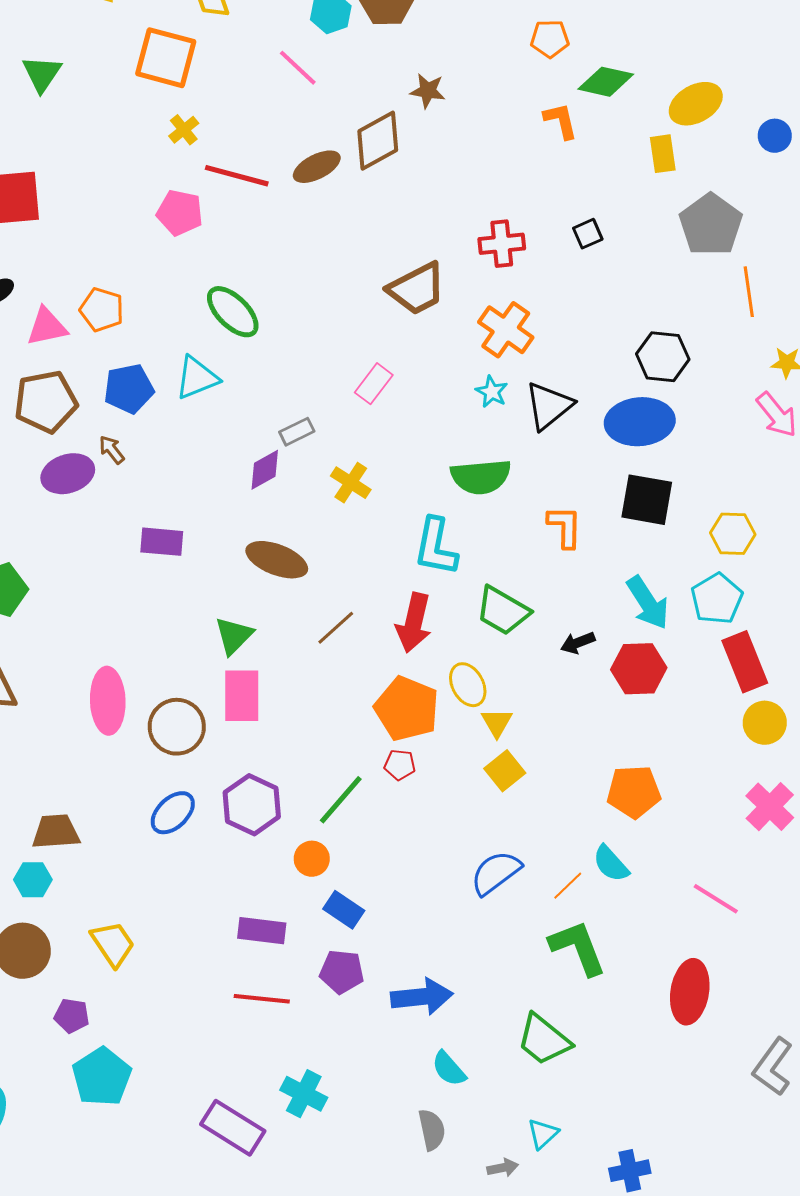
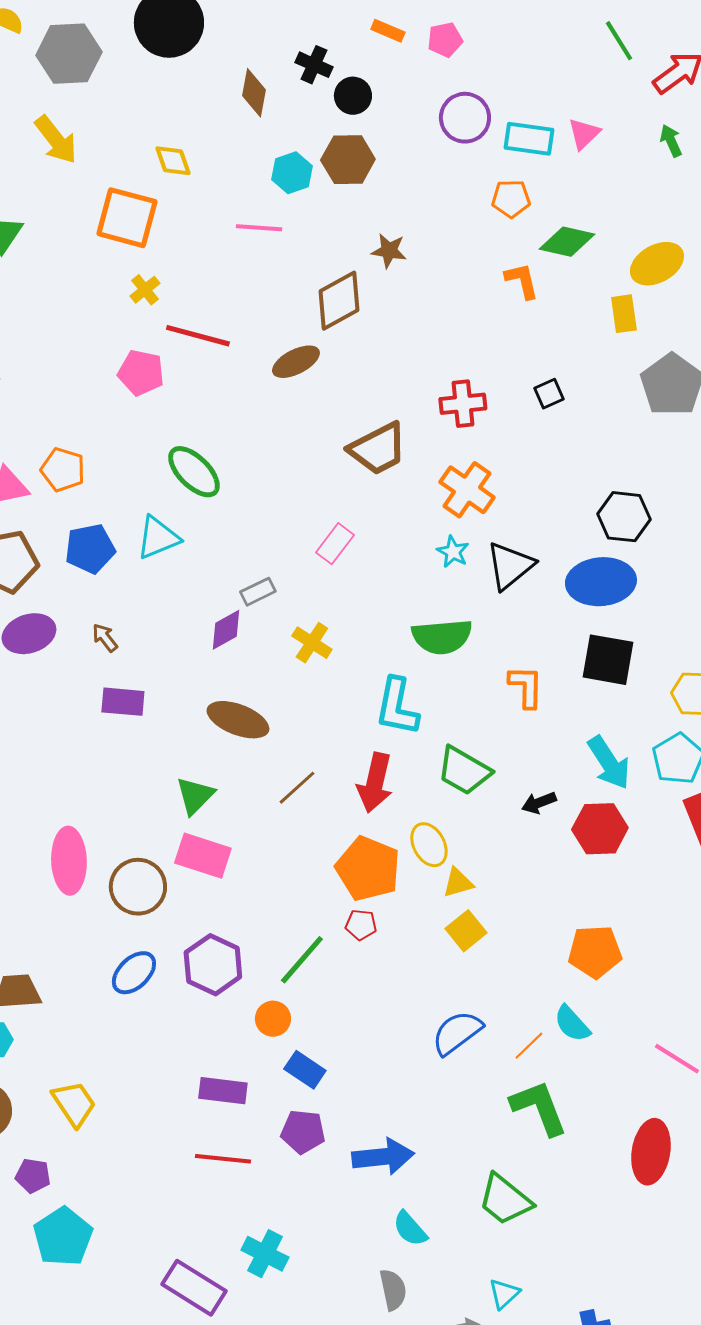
pink line: (298, 68) -> (259, 228), turned -39
brown ellipse: (317, 167) -> (296, 362), moved
brown arrow: (112, 450) -> (105, 638), moved
pink rectangle: (242, 696) -> (203, 856), turned -72
yellow triangle: (497, 723) -> (458, 883), turned 44

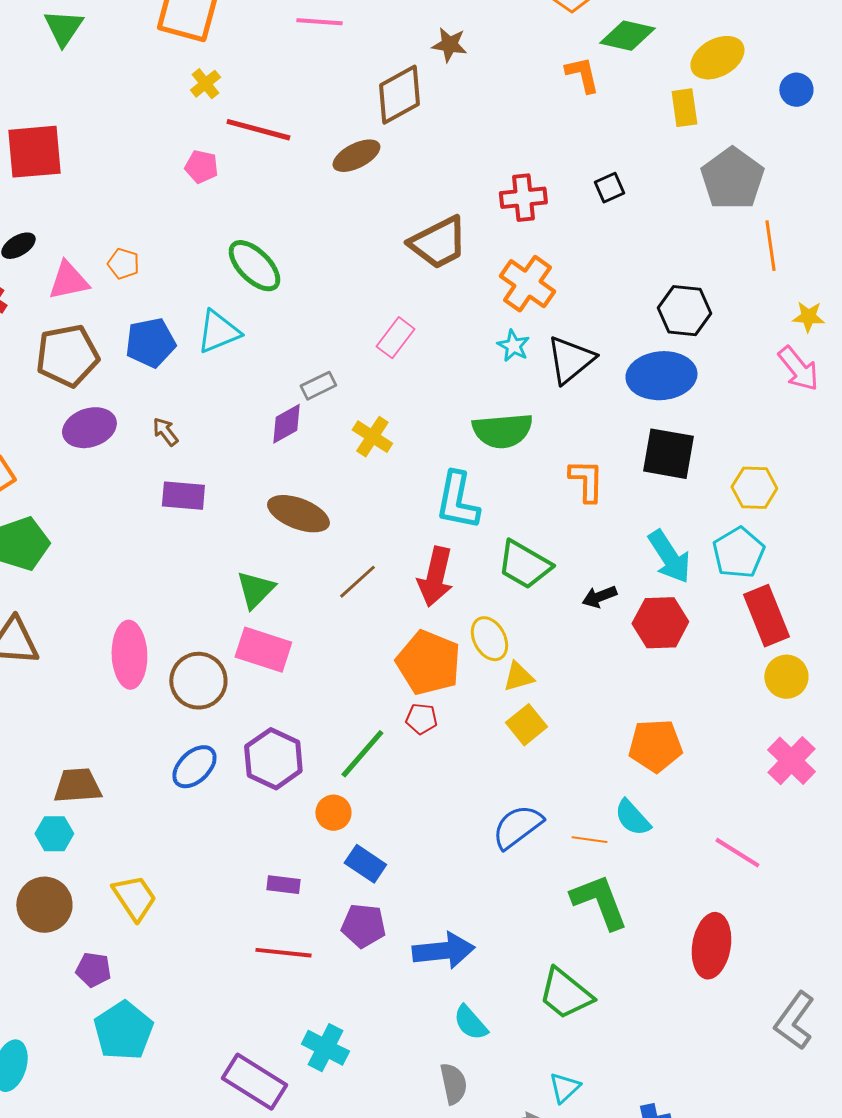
pink pentagon: (141, 373) -> (201, 167), size x0.7
orange pentagon: (63, 470) -> (123, 264), size x0.7
orange line: (529, 1046) -> (589, 840), turned 52
purple rectangle: (223, 1091) -> (283, 885), size x0.7

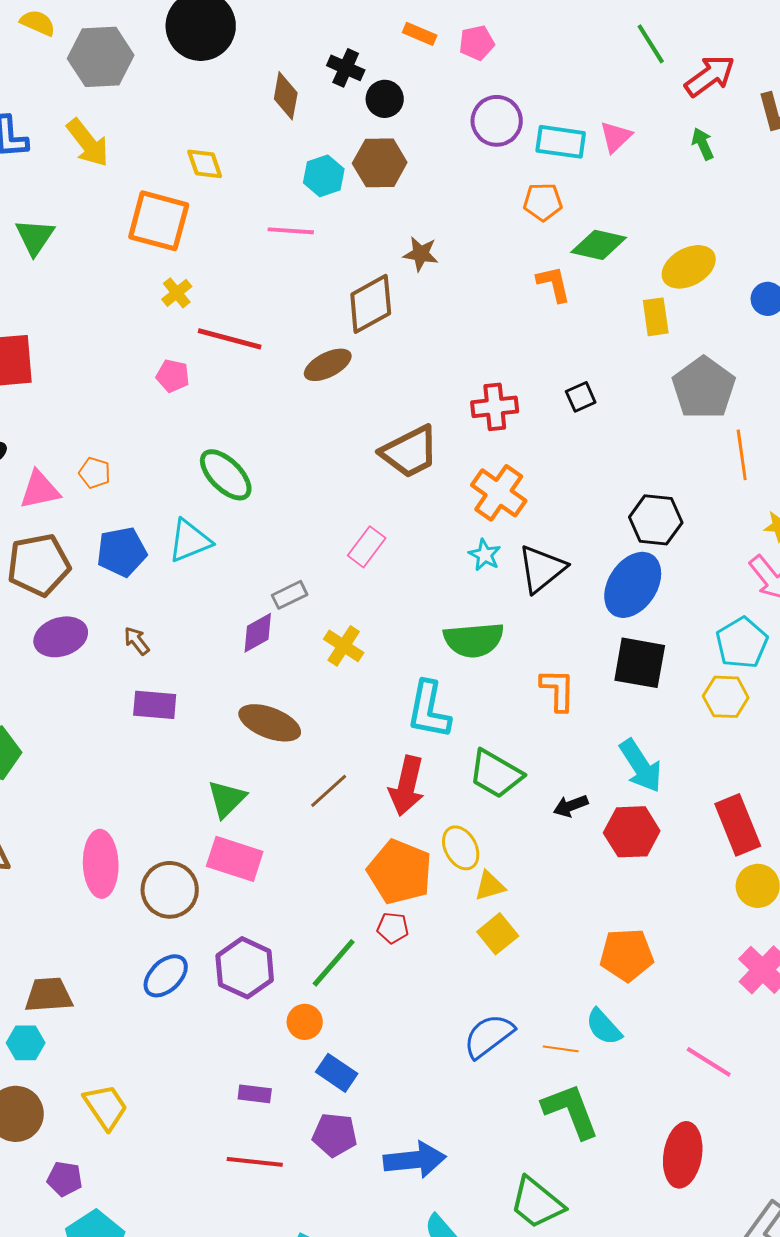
blue ellipse: (661, 376) -> (633, 585), turned -52
cyan pentagon: (738, 553) -> (742, 643), moved

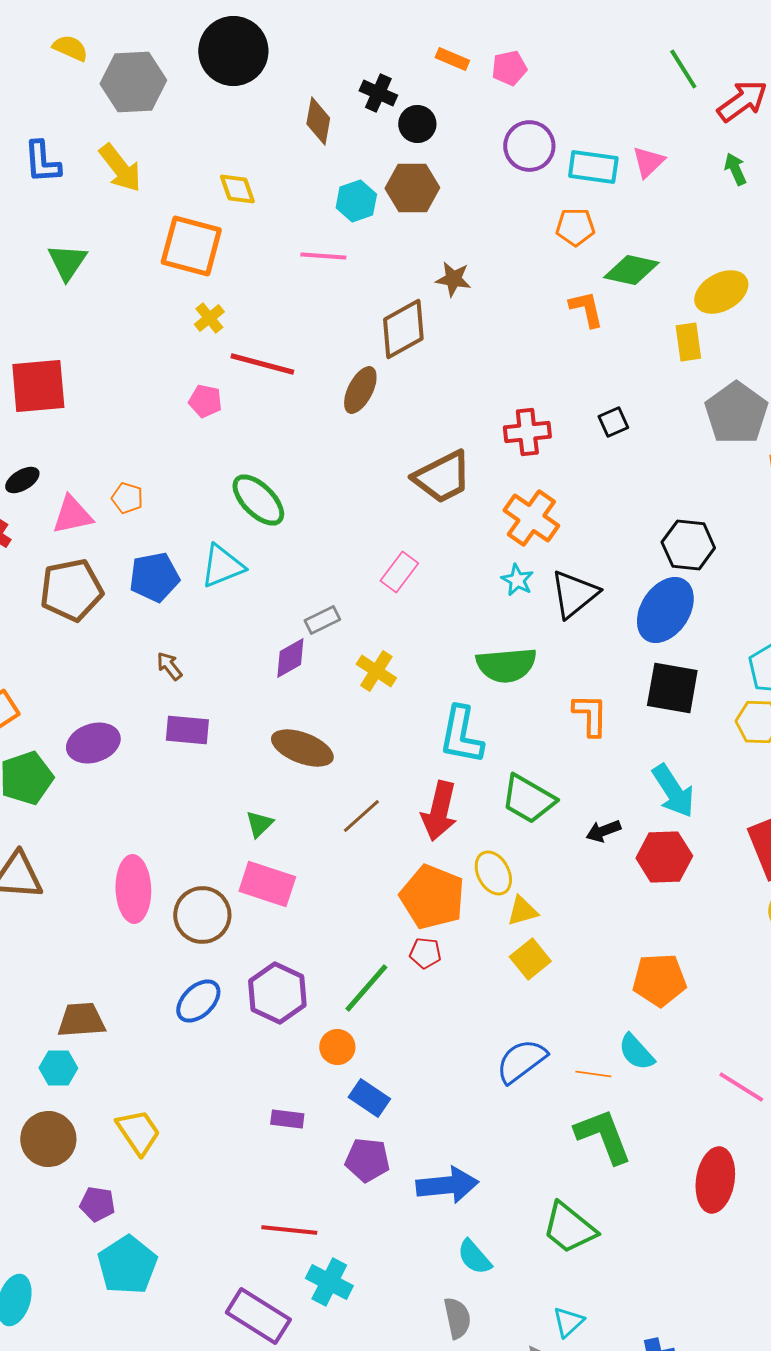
brown ellipse: (328, 365) -> (360, 390), turned -36
purple ellipse: (61, 637) -> (93, 743), moved
green triangle: (227, 799) -> (259, 824), size x0.7
red line: (255, 1162) -> (289, 1230), moved

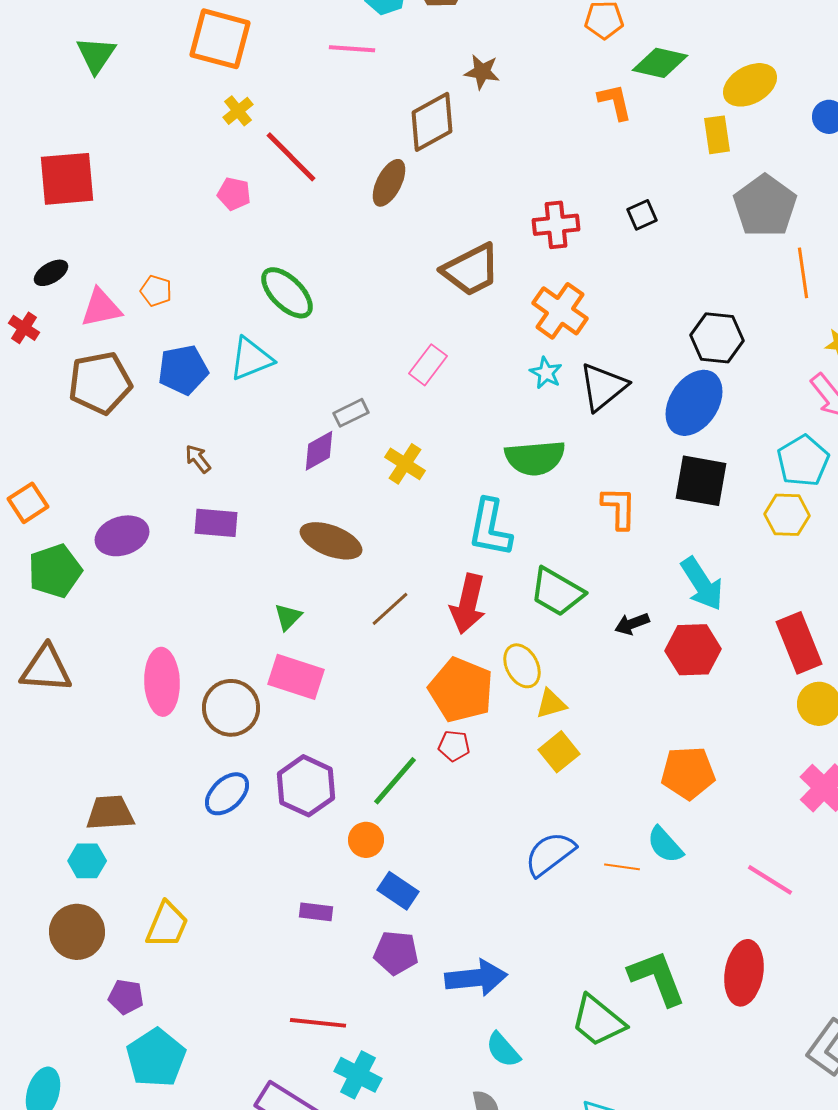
red line: (262, 364) -> (291, 157), turned 30
yellow trapezoid: (138, 1132) -> (167, 925), turned 57
green L-shape: (603, 1136) -> (657, 978), moved

